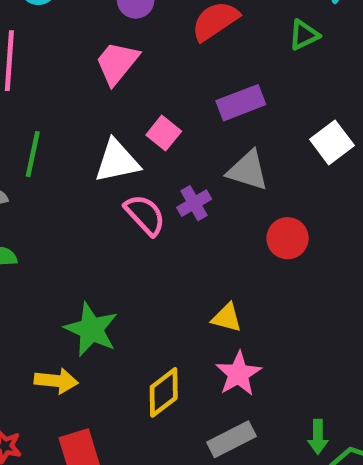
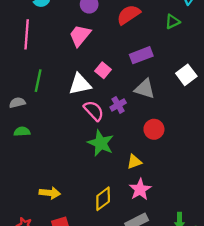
red circle: (288, 238) -> (154, 129), moved
yellow triangle: (227, 318) -> (134, 162), turned -35
green star: (91, 329) -> (101, 143), moved

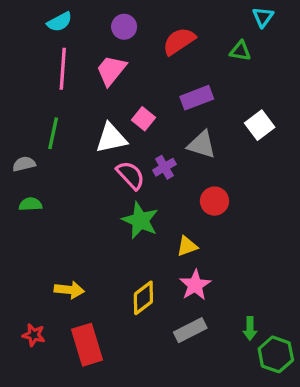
green triangle: (172, 22) -> (240, 51), turned 35
pink line: (27, 34) -> (63, 69), moved

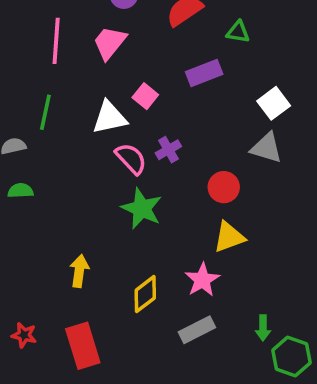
green triangle: (240, 51) -> (238, 32), moved
gray triangle: (202, 145) -> (267, 148), moved
yellow triangle: (187, 246) -> (229, 237), moved, size x1.4
yellow arrow: (69, 290) -> (79, 271), moved, turned -88

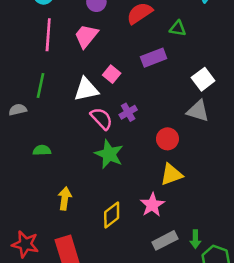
green semicircle: (20, 191) -> (42, 150), moved
gray rectangle: (197, 330) -> (165, 240), moved
red star: (24, 335) -> (25, 244), size x1.5

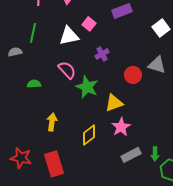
gray triangle: (198, 111) -> (157, 65), moved
pink semicircle: (101, 119) -> (67, 70), moved
yellow triangle: (171, 174) -> (114, 103), moved

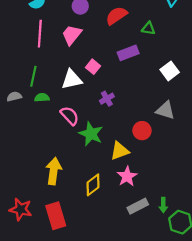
red circle: (133, 75) -> (142, 131), moved
green semicircle: (34, 84) -> (42, 98), moved
yellow arrow: (52, 122) -> (54, 171), size x1.4

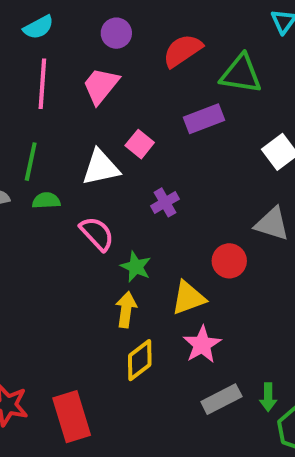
green triangle: (148, 28) -> (241, 74), size x1.6
green star: (91, 134) -> (136, 267), size x0.7
yellow arrow: (54, 171) -> (126, 310), moved, size x0.7

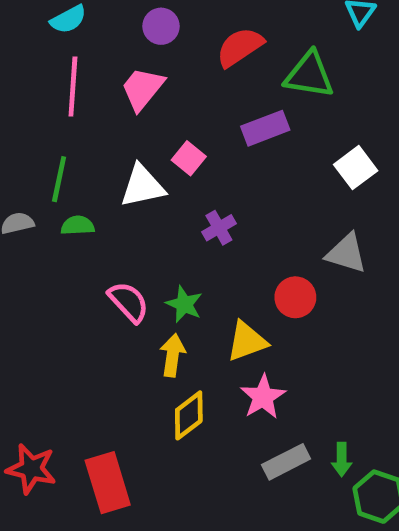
pink semicircle: (97, 234) -> (129, 302), moved

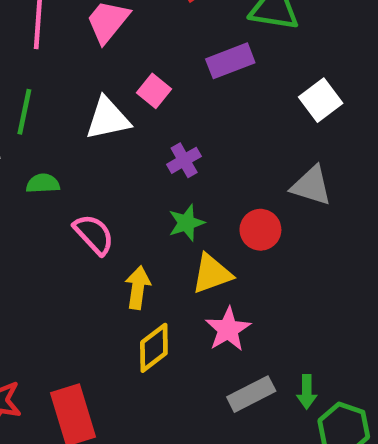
green semicircle: (78, 225) -> (43, 183), moved
green star: (184, 304) -> (186, 223), moved, turned 30

